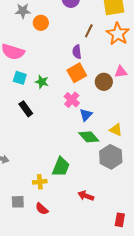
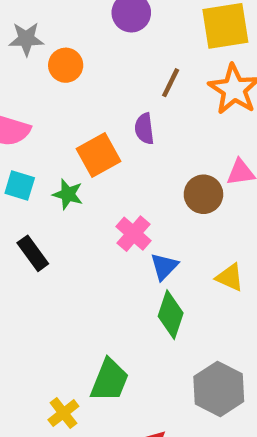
orange square: (77, 73) -> (98, 155), moved
yellow triangle: (116, 130) -> (230, 277), moved
green diamond: (89, 137) -> (171, 315), turned 60
gray hexagon: (111, 157) -> (219, 389), moved
yellow cross: (40, 182) -> (63, 413), turned -32

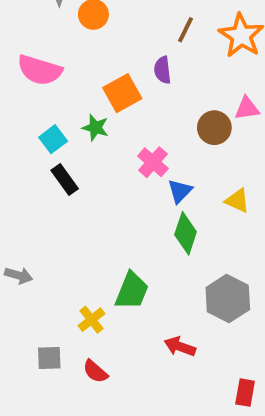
cyan square: (20, 186) -> (53, 139), moved, turned 36

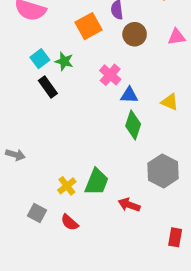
green star: (95, 128) -> (64, 61), moved
brown circle: (214, 128) -> (135, 34), moved
blue triangle: (180, 191) -> (129, 95), turned 48
green trapezoid: (132, 291) -> (97, 182), moved
gray square: (49, 358) -> (37, 213), turned 30

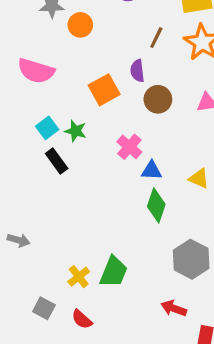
red arrow: (129, 205) -> (174, 308), moved

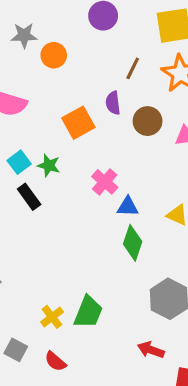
brown circle: (158, 99) -> (148, 121), moved

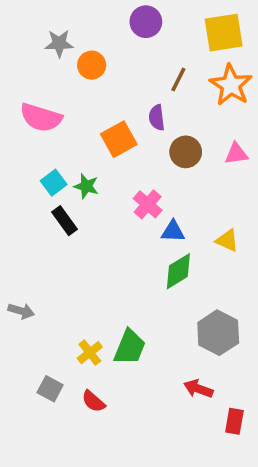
brown circle: (148, 121) -> (186, 152), moved
green diamond: (133, 243) -> (178, 271), turned 40

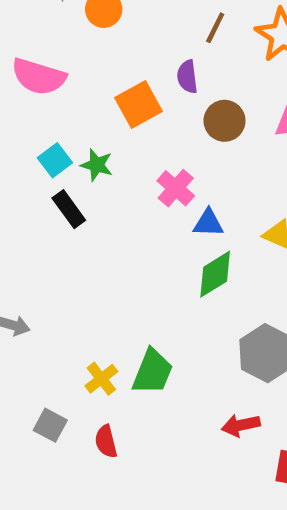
red arrow: (198, 389) -> (241, 425), turned -32
red semicircle: (93, 401) -> (106, 441), turned 35

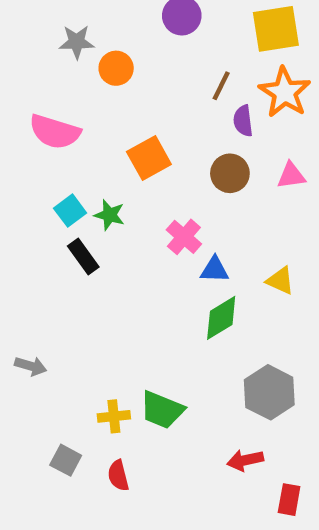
purple semicircle: (187, 77) -> (243, 121), moved
green trapezoid: (152, 372) -> (162, 410), turned 90
yellow cross: (101, 379) -> (114, 416), turned 32

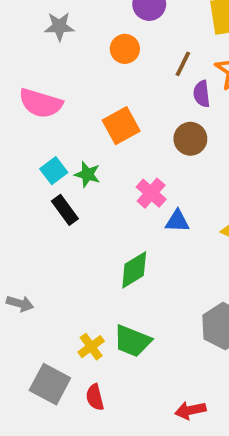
orange circle: (116, 68) -> (125, 49), moved
green diamond: (221, 318) -> (134, 270), moved
yellow cross: (114, 416) -> (91, 347), turned -30
gray square: (66, 460) -> (50, 384), size x1.5
red arrow: (245, 460) -> (190, 410), moved

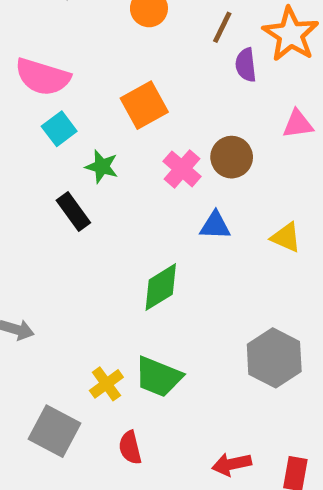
brown circle: (190, 139) -> (232, 157), moved
cyan square: (54, 171) -> (59, 129), moved
pink cross: (151, 193) -> (182, 169), moved
red semicircle: (95, 397) -> (130, 448), moved

